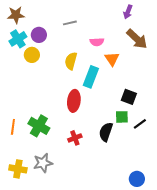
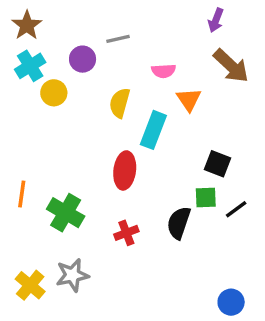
brown star: (16, 15) -> (27, 25), turned -30
purple circle: (39, 35) -> (83, 59), moved
orange line: (13, 127) -> (22, 194), moved
yellow cross: (18, 169) -> (30, 285), turned 30

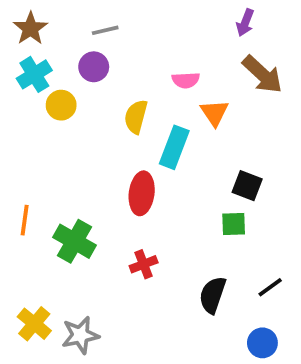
gray line: (118, 39) -> (105, 30), moved
black line: (236, 209) -> (270, 287), moved
black semicircle: (179, 223) -> (213, 295), moved
gray star: (72, 275) -> (80, 335), moved

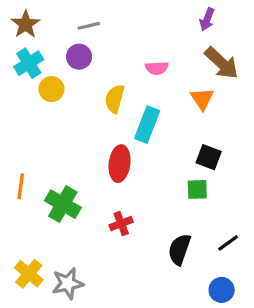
orange triangle: (214, 113) -> (202, 99), moved

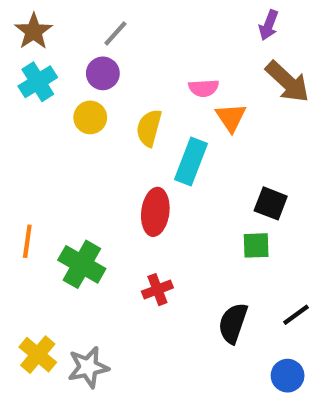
gray line: (89, 26) -> (115, 33), turned -35
yellow circle: (51, 89) -> (90, 117), moved
orange triangle: (202, 99) -> (231, 117), moved

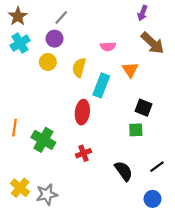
orange triangle: (231, 117) -> (130, 70), moved
black semicircle: (233, 323) -> (124, 171), turned 125

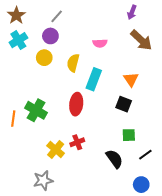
orange triangle: (130, 70) -> (131, 79), moved
black square: (144, 108) -> (124, 104), moved
green square: (136, 130) -> (129, 135), moved
green cross: (43, 140) -> (36, 110), moved
yellow cross: (20, 188) -> (56, 149), moved

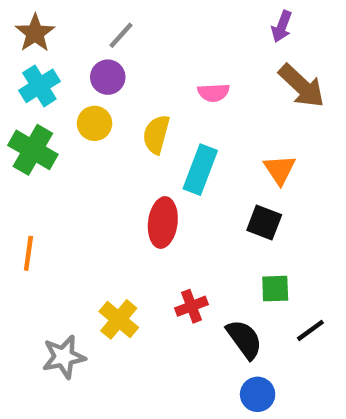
green cross: (36, 110) -> (33, 150), moved
red cross: (77, 142) -> (191, 306), moved
gray star: (43, 180) -> (64, 357), moved
blue circle: (141, 185) -> (258, 394), moved

